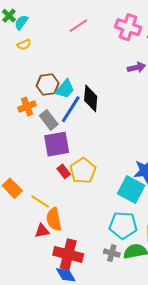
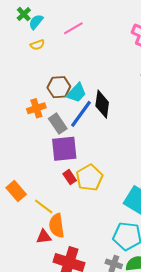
pink line: (78, 26) -> (73, 28), moved

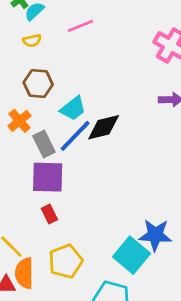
brown hexagon: (59, 87) -> (38, 83), moved
black diamond: (102, 104) -> (104, 127), turned 60
orange cross: (36, 108) -> (20, 121), turned -30
yellow pentagon: (89, 178) -> (66, 261), moved

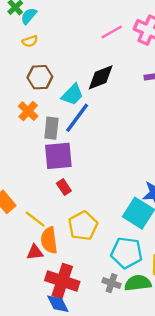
pink line: (81, 26) -> (112, 32), moved
black diamond: (104, 127) -> (101, 77), moved
gray rectangle: (44, 144) -> (51, 128), turned 40

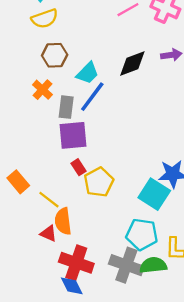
yellow semicircle: (30, 41) -> (45, 19), size x1.6
black diamond: (101, 77) -> (132, 64), moved
yellow pentagon: (83, 226) -> (99, 182), moved
red triangle: (35, 252) -> (49, 233), turned 30
gray cross: (111, 283) -> (126, 265), size x1.8

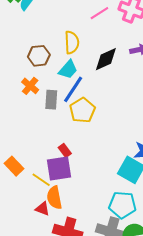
yellow semicircle: (45, 19) -> (72, 42), moved, turned -70
purple square: (73, 135) -> (59, 169), moved
yellow pentagon: (99, 182) -> (82, 110), moved

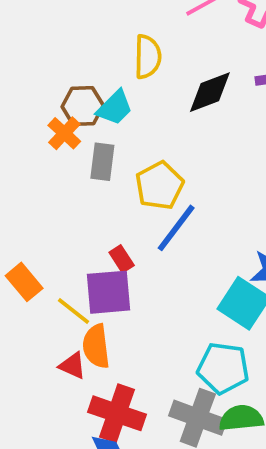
brown hexagon: (39, 56) -> (83, 106), moved
cyan trapezoid: (68, 69) -> (115, 108), moved
blue line: (73, 89) -> (176, 228), moved

